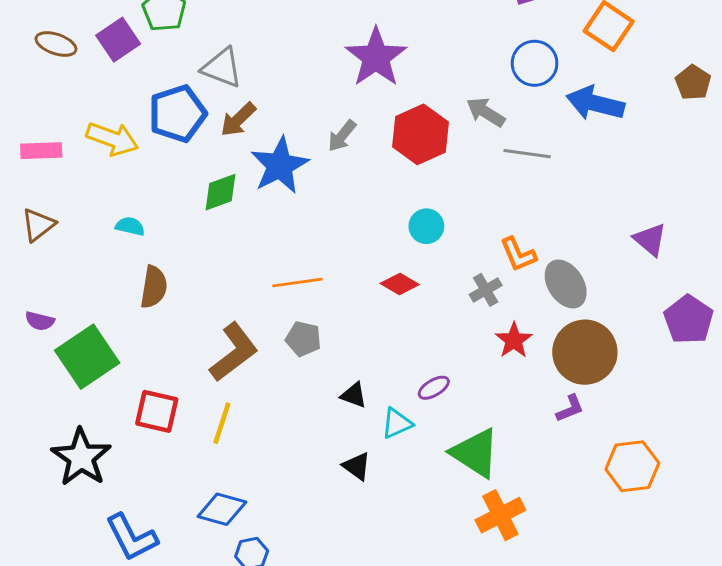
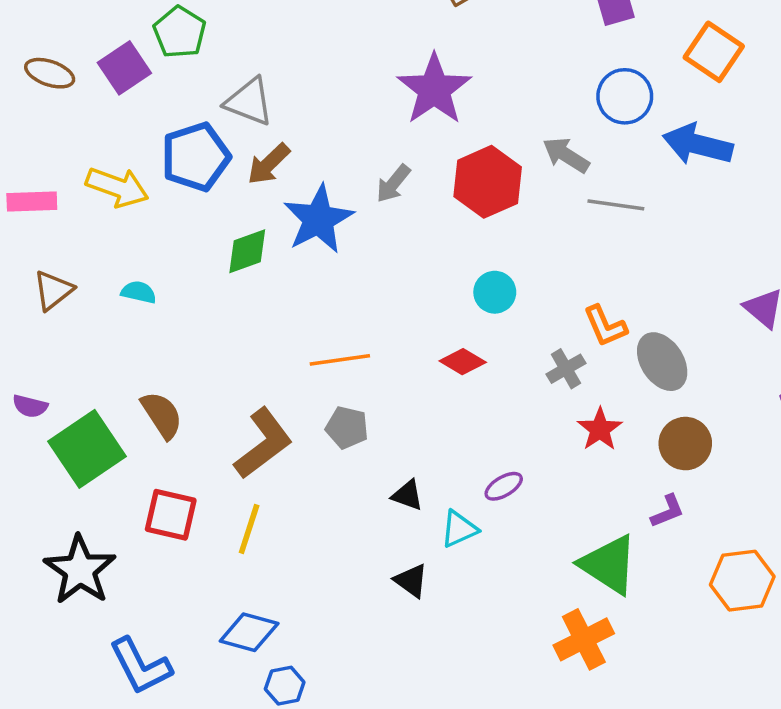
brown triangle: (38, 225) -> (53, 290), moved
brown semicircle: (154, 287) -> (162, 415), moved, turned -42
brown circle: (585, 352) -> (685, 444), size x0.7
green triangle: (475, 453) -> (609, 565), moved

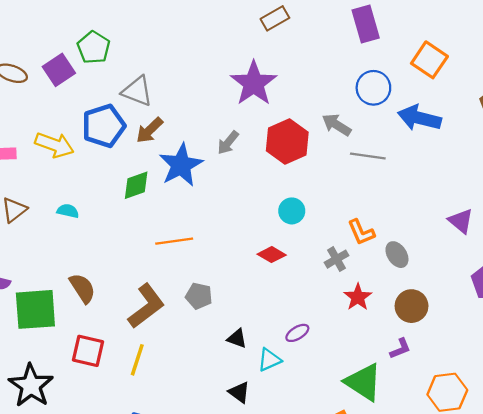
orange line: (340, 360) -> (174, 241), moved
gray ellipse: (662, 362) -> (397, 255), size x0.7
green square: (87, 449) -> (35, 309), turned 30

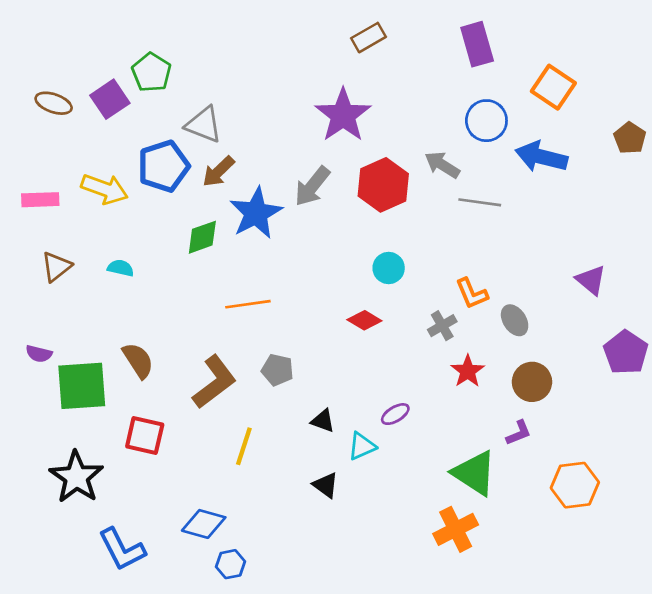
gray arrow: (228, 143) -> (312, 186), size x1.4
yellow line: (137, 360) -> (244, 446), moved

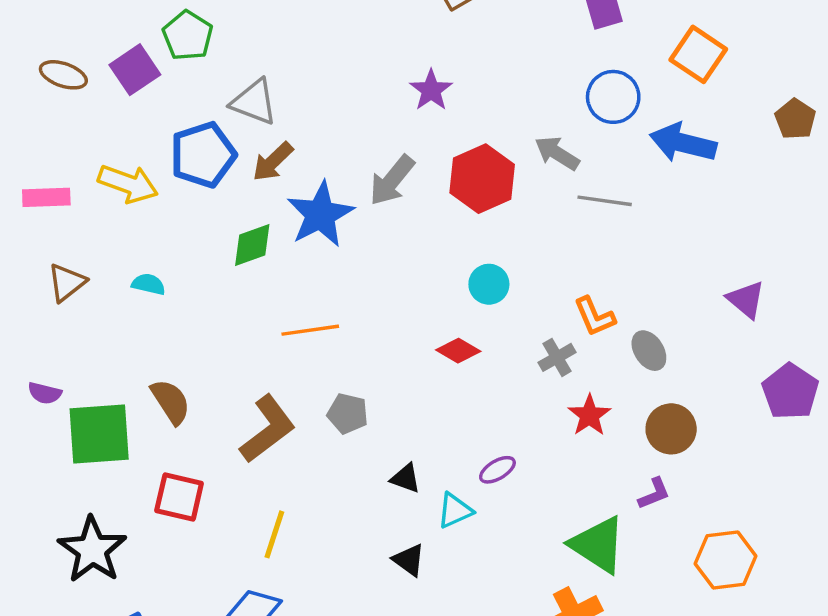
purple star: (343, 115) -> (431, 90), size x0.6
yellow line: (244, 446) -> (274, 534), moved

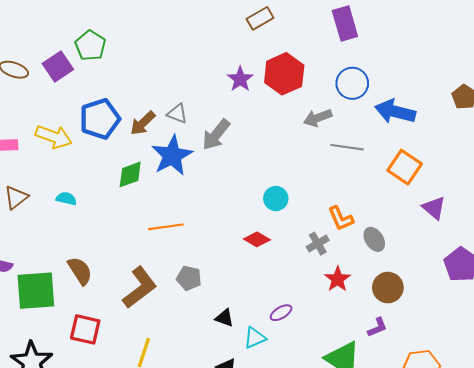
orange square: (698, 54) -> (405, 167), moved
gray triangle: (254, 102) -> (177, 114), moved, size x0.7
gray arrow: (557, 153) -> (318, 118), turned -52
red hexagon: (482, 179) -> (284, 74), moved

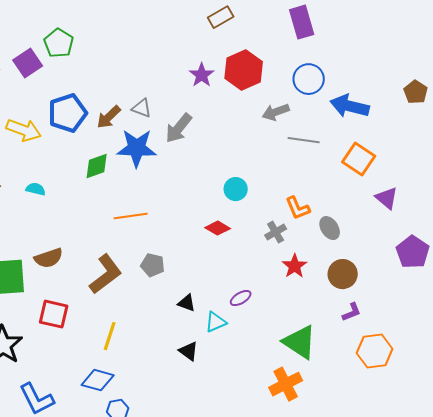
blue star: (172, 156) -> (137, 148), turned 30
brown semicircle: (80, 271) -> (49, 258), turned 104
purple L-shape: (377, 327) -> (352, 312), moved

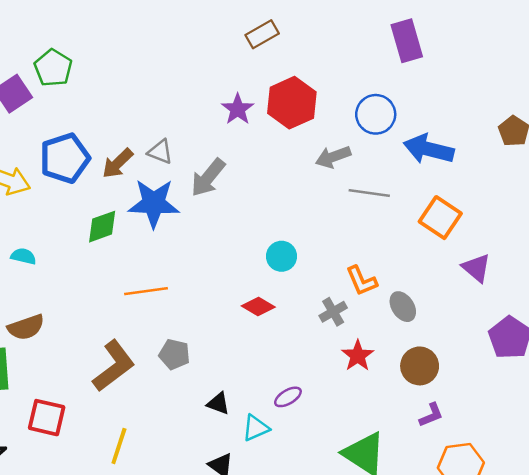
purple rectangle: (302, 22) -> (407, 41), moved
brown semicircle: (49, 258) -> (26, 327), moved

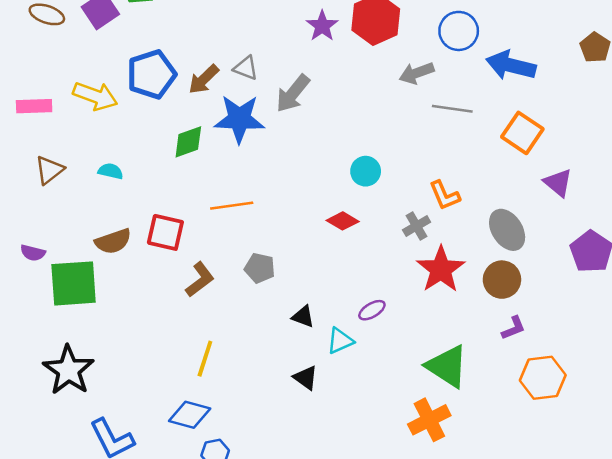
gray ellipse: (403, 307) -> (507, 230), moved, size x1.4
red star: (358, 356) -> (441, 269), size x1.5
brown L-shape: (114, 366) -> (200, 280), size x0.7
red square: (47, 418) -> (165, 232), moved

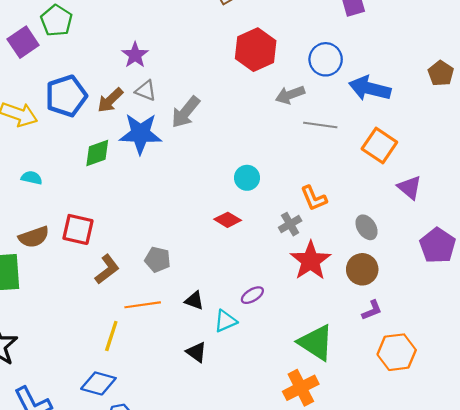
purple star: (322, 26) -> (135, 55), moved
orange line: (232, 206) -> (143, 305), moved
gray ellipse: (507, 230) -> (367, 227), size x0.7

